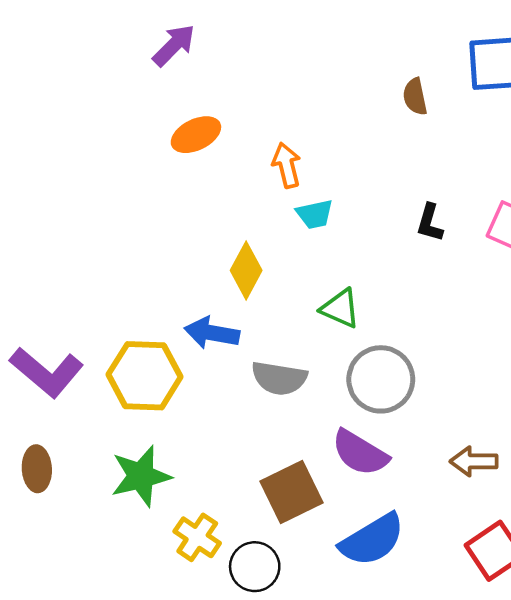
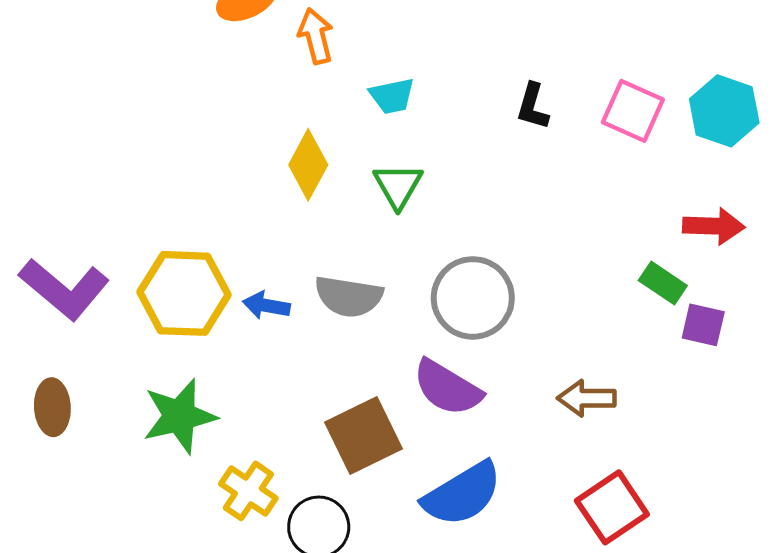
orange arrow: (287, 165) -> (316, 36), moved
green triangle: (340, 308) -> (398, 186), moved, turned 36
blue arrow: (212, 333) -> (266, 305), moved, size x0.7

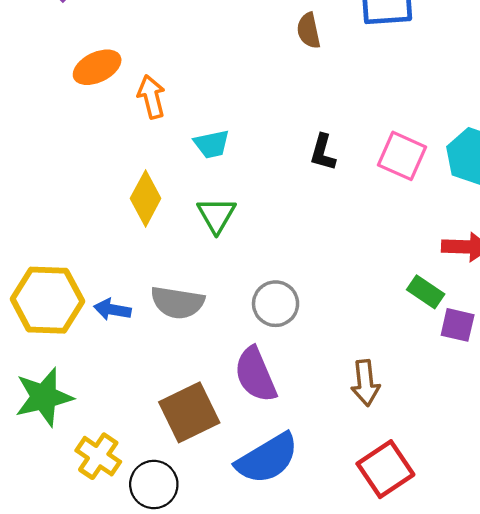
gray circle: (473, 298) -> (276, 304), size x0.7
purple semicircle: (447, 388) -> (255, 375), turned 36
brown arrow: (587, 398) -> (365, 383), turned -96

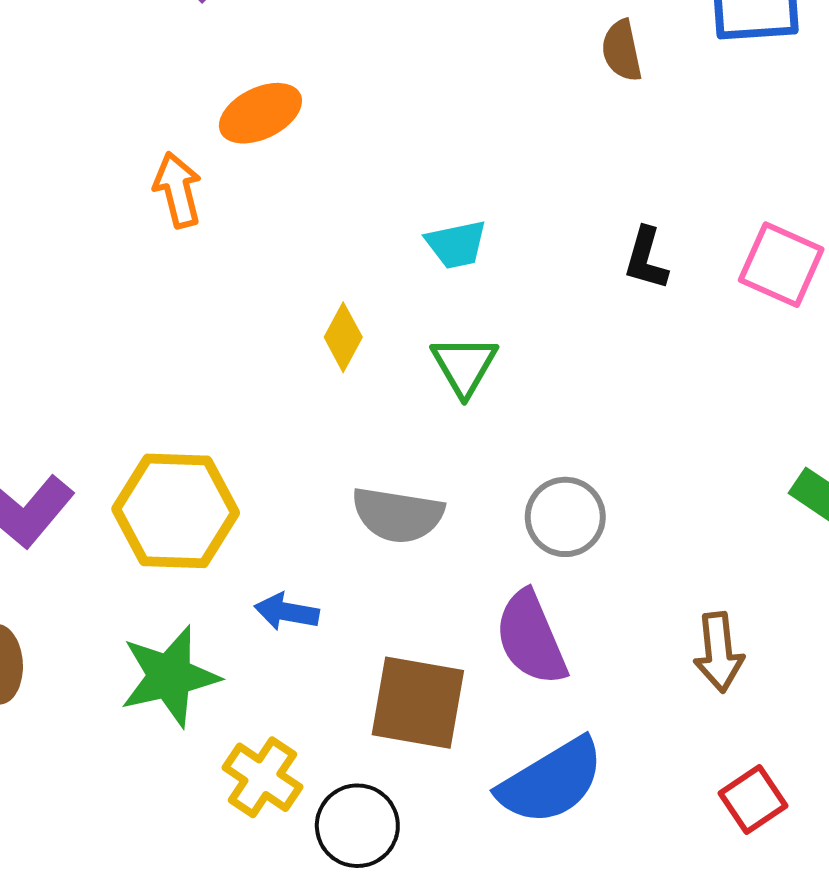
orange arrow: (151, 97) -> (178, 190), moved
yellow diamond: (146, 198) -> (343, 337), size x0.7
blue arrow: (112, 310) -> (287, 612), moved
brown square: (189, 412) -> (418, 703), turned 36
red square: (385, 469) -> (753, 799), size x0.7

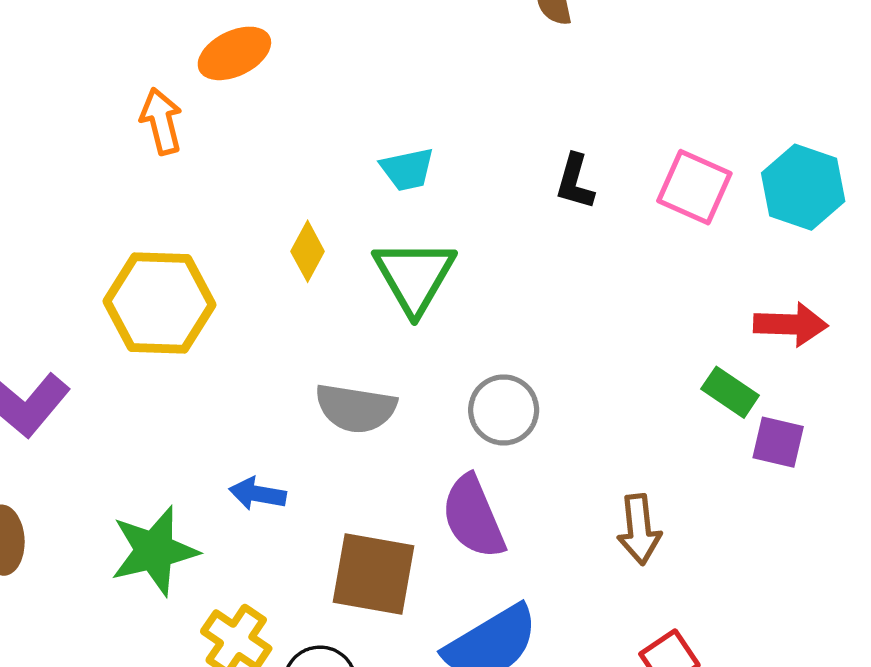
green triangle: (464, 366) -> (414, 276), size x1.4
yellow hexagon: (176, 511) -> (160, 303), moved

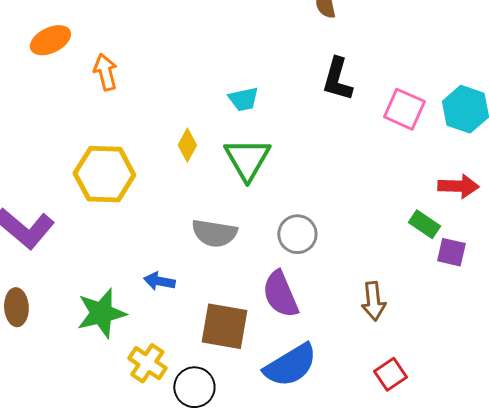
orange ellipse: (234, 53) -> (50, 40), moved
black L-shape: (575, 182) -> (337, 79), moved, size x1.4

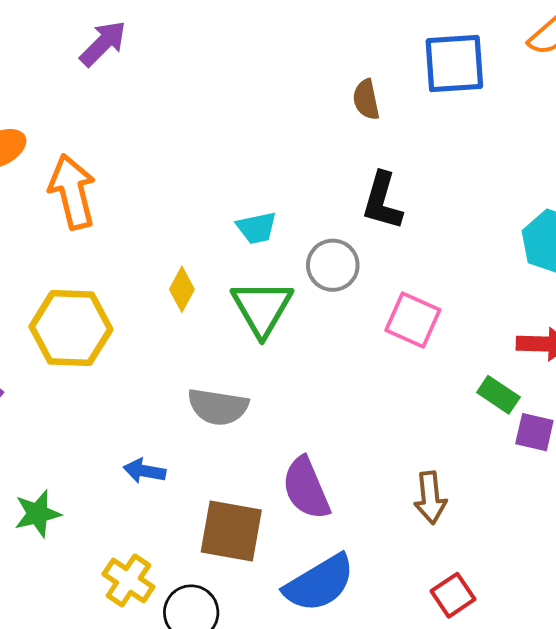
orange arrow: (105, 72) -> (72, 192), size x1.5
pink square: (404, 109) -> (413, 320), moved
gray circle: (297, 234) -> (333, 265), moved
green star: (101, 313) -> (38, 514), moved, size x0.7

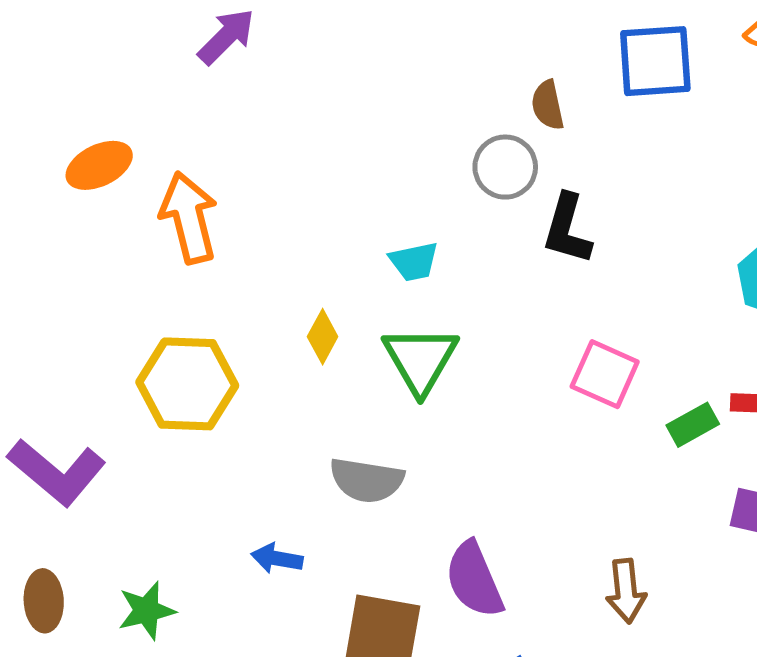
gray circle: (333, 265) -> (505, 167), moved
green rectangle: (498, 395) -> (693, 425), moved, turned -63

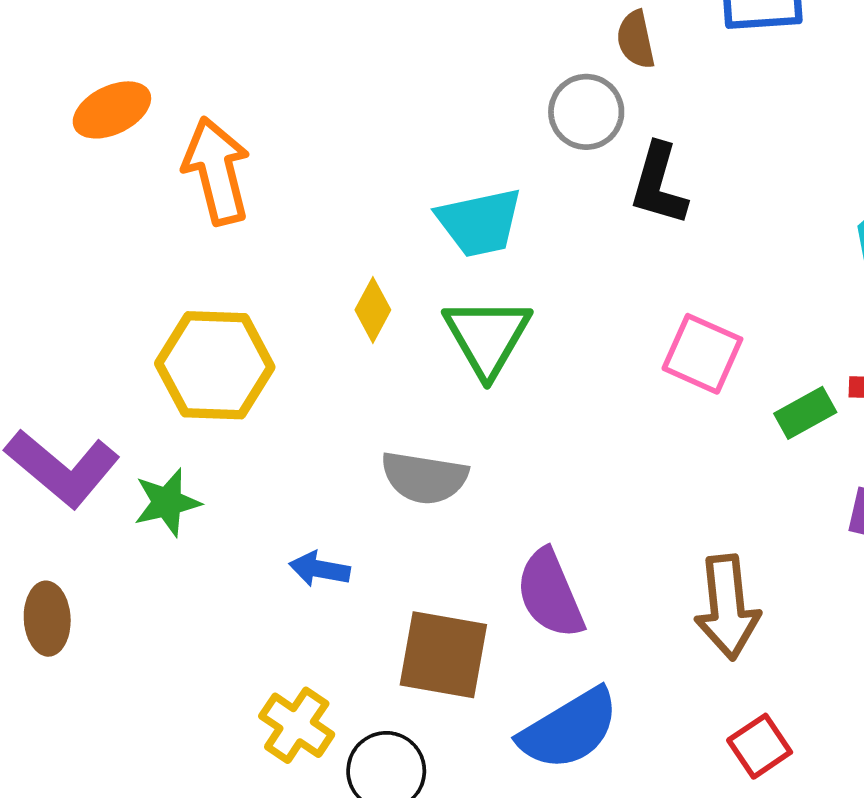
cyan trapezoid: (414, 262) -> (480, 222), size x1.5
brown arrow: (626, 591) -> (727, 607), size x1.4
green star: (146, 611) -> (167, 502), moved

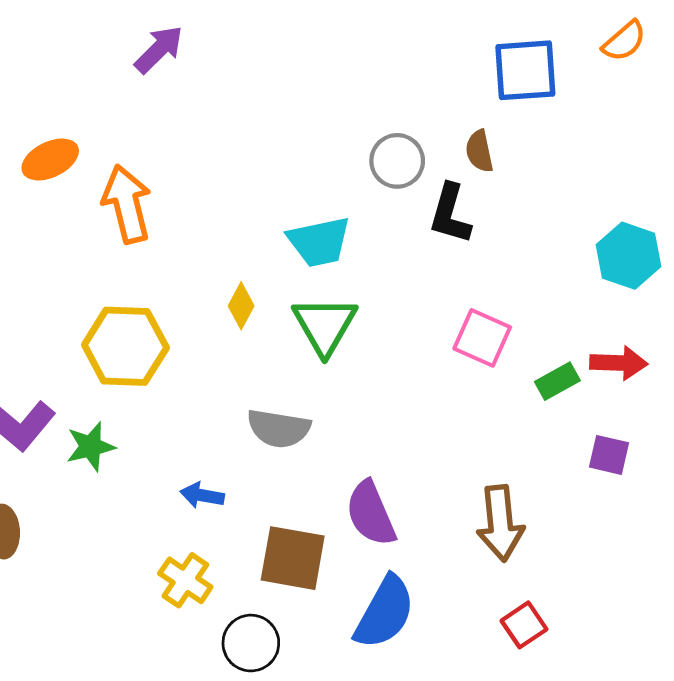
brown semicircle: (636, 40) -> (479, 151), moved
yellow cross: (297, 725) -> (185, 580), moved
blue semicircle: (569, 729) -> (385, 612), turned -30

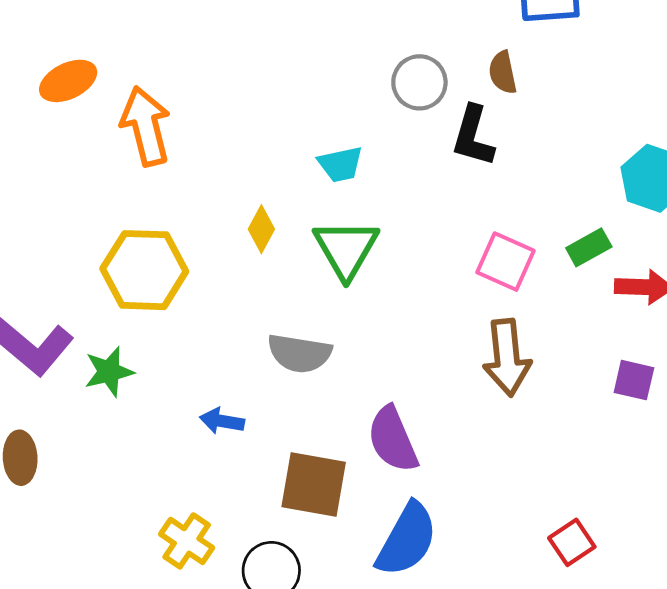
cyan trapezoid: (319, 242) -> (340, 164), size x0.7
green rectangle: (557, 381) -> (589, 247), moved
brown arrow: (500, 523) -> (507, 358), moved
yellow cross: (185, 580) -> (187, 541), moved
red square: (524, 625) -> (572, 542), moved

